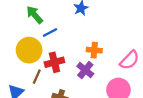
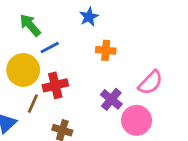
orange cross: (94, 50) -> (106, 50), moved
purple cross: (85, 70) -> (111, 99), moved

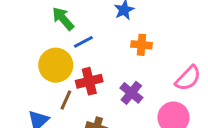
purple cross: (111, 99) -> (131, 93), moved

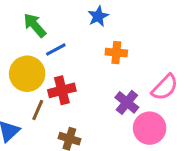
purple cross: (131, 93) -> (127, 102), moved

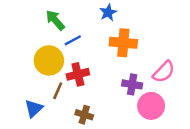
orange cross: (116, 53) -> (123, 43), size x1.5
purple cross: (127, 102) -> (132, 84), turned -30

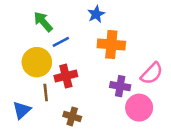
brown line: (58, 91) -> (46, 92), turned -30

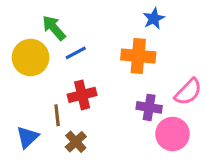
blue star: (96, 14) -> (154, 18), moved
yellow circle: (37, 62) -> (31, 58), moved
brown cross: (72, 116) -> (76, 142), moved, turned 30

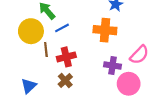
brown line: (57, 115) -> (46, 49), moved
brown cross: (76, 142) -> (65, 81), moved

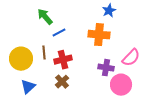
yellow circle: (31, 31) -> (21, 59), moved

